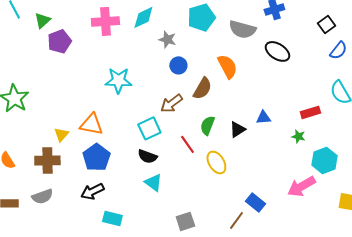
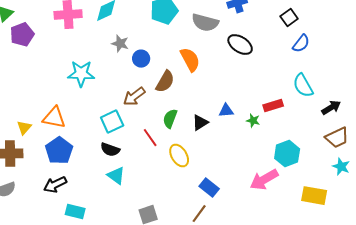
gray star: (167, 39) -> (120, 44), moved
green star: (298, 136) -> (253, 121), moved
blue rectangle: (255, 202) -> (209, 188), moved

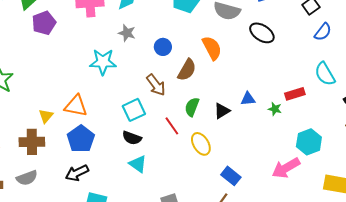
gray star: (120, 44) -> (127, 33), moved
brown arrow: (134, 97) -> (156, 85), turned -90

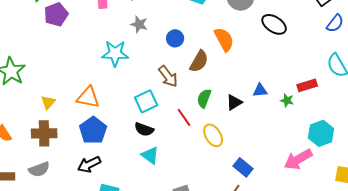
yellow triangle: (46, 116) -> (48, 102), moved

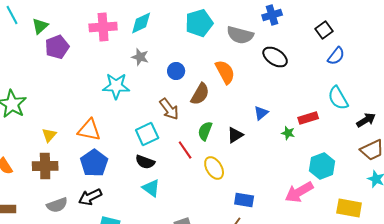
blue triangle: (260, 90) -> (261, 113), moved, turned -35
blue rectangle: (243, 167) -> (244, 200), turned -30
gray semicircle: (39, 169) -> (57, 205), moved

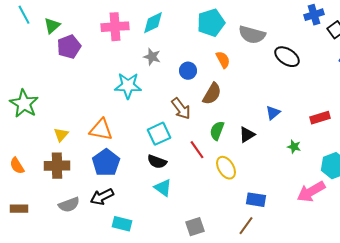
blue cross: (272, 15) -> (314, 15), moved
orange semicircle: (225, 72) -> (223, 60), moved, size x0.7
green star: (288, 133) -> (294, 147), moved

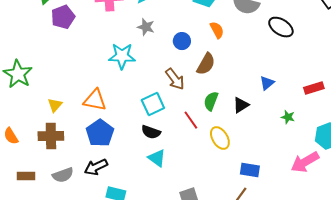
brown rectangle: (19, 209) -> (26, 176), moved

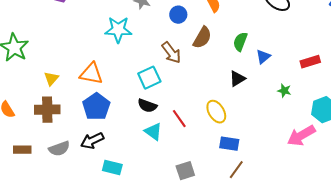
green semicircle: (211, 101) -> (240, 42), moved
red line: (191, 120) -> (179, 119), moved
blue rectangle: (250, 170) -> (229, 144), moved

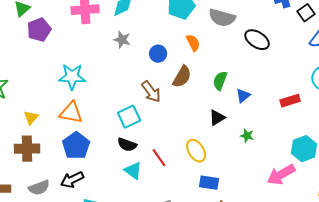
cyan star: (118, 30) -> (72, 77), moved
green star: (284, 91) -> (247, 136), moved

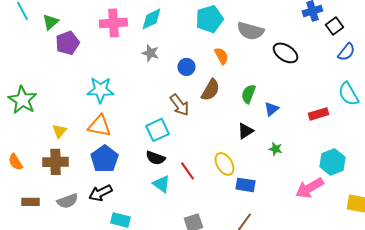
blue rectangle: (209, 183) -> (245, 185), moved

